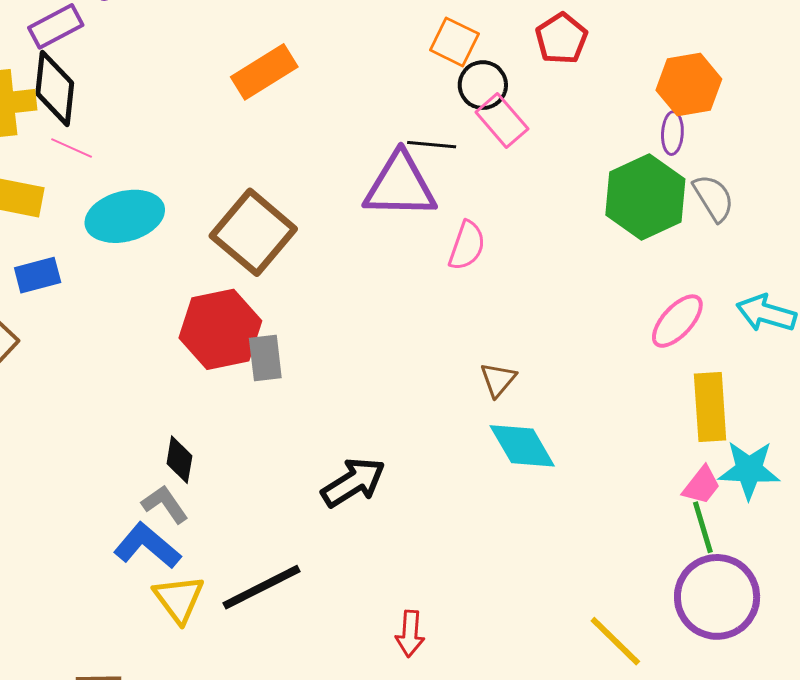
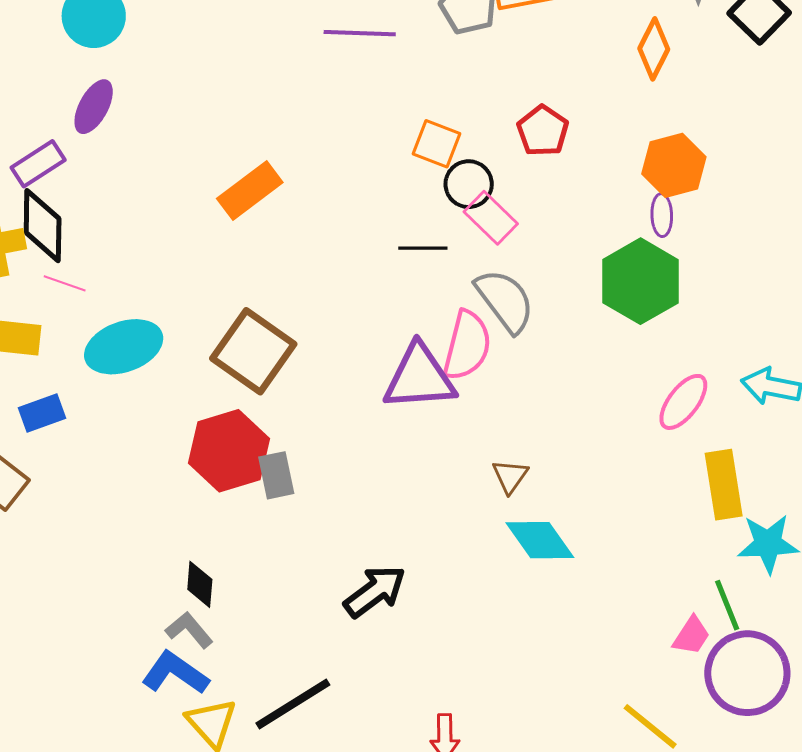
purple triangle: (400, 186) -> (419, 377), moved
gray semicircle: (713, 198) -> (505, 301), moved, size x1.4
pink semicircle: (467, 246) -> (467, 345), size x1.4
pink trapezoid: (701, 485) -> (691, 636), moved

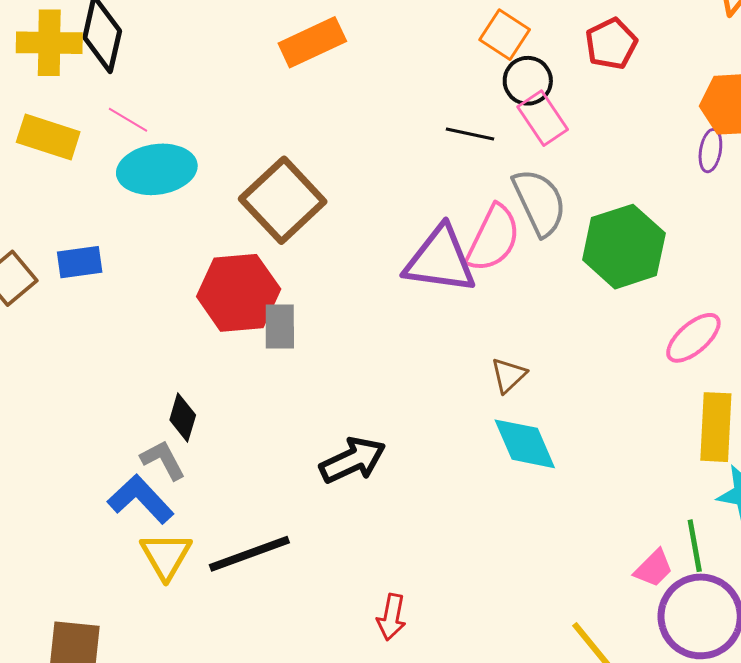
green hexagon: (641, 281) -> (624, 247), moved
pink line: (65, 283) -> (128, 120), moved
blue rectangle: (42, 413) -> (80, 262), moved

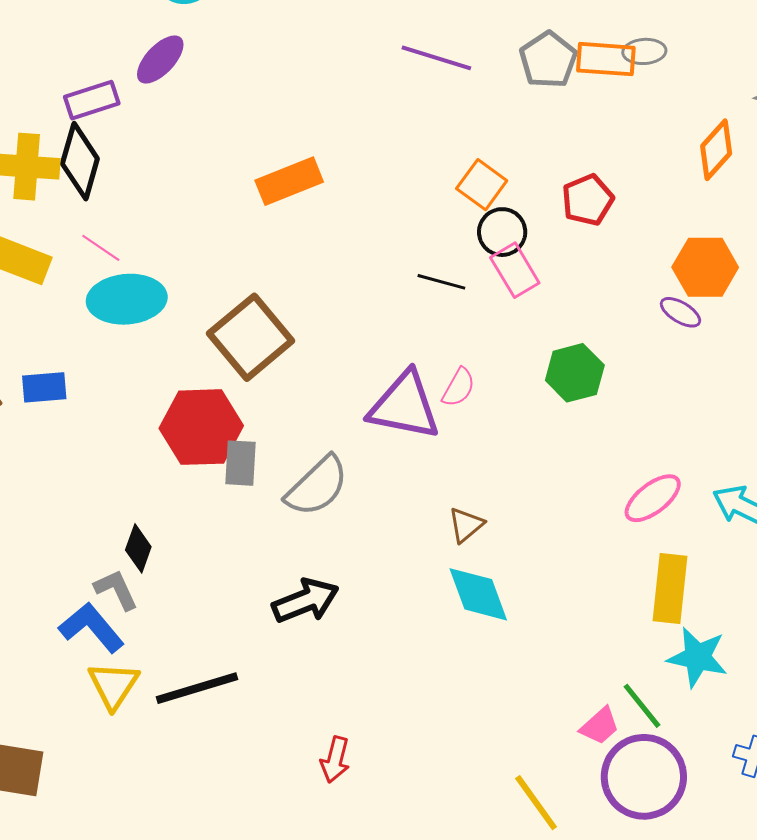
purple ellipse: (710, 151) -> (681, 312), turned -72
gray semicircle: (539, 202) -> (317, 486), moved, turned 68
pink semicircle: (493, 238) -> (459, 387), size x0.6
green hexagon: (624, 247) -> (575, 373), moved, size x0.7
green line: (695, 546) -> (642, 706), turned -32

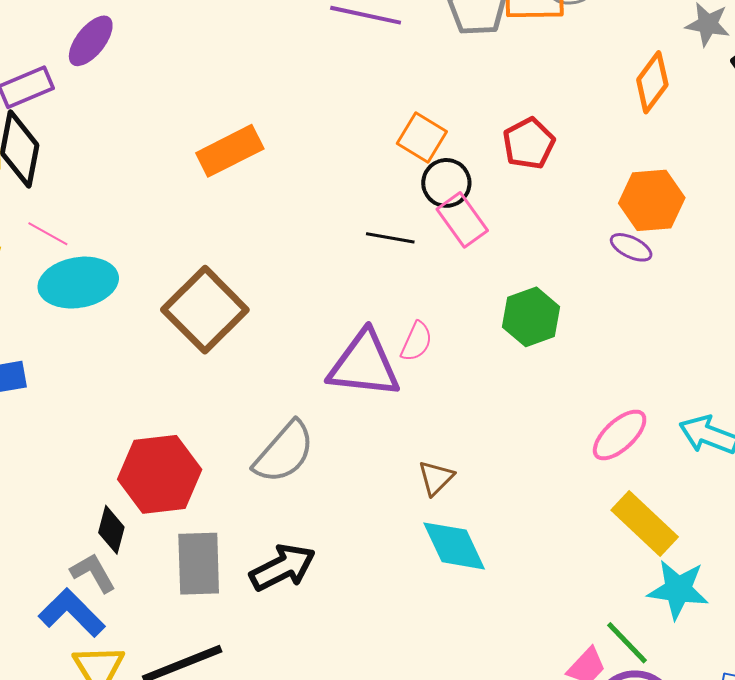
red hexagon: (201, 427) -> (160, 474), moved
gray rectangle: (241, 463) -> (199, 564), moved, size x1.4
yellow rectangle: (670, 589) -> (645, 524), turned -48

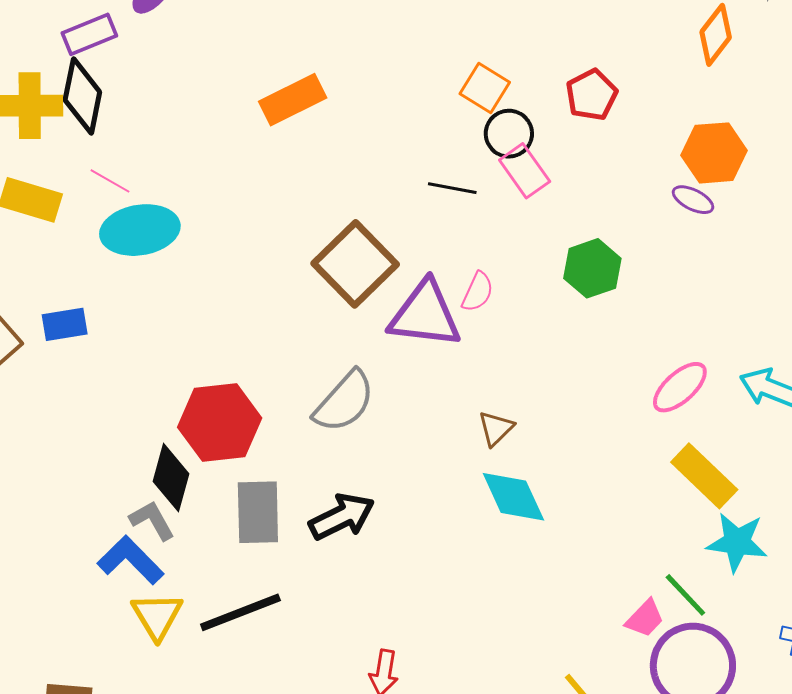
brown square: (205, 310) -> (355, 264), moved
black diamond: (111, 530) -> (171, 478), size x1.4

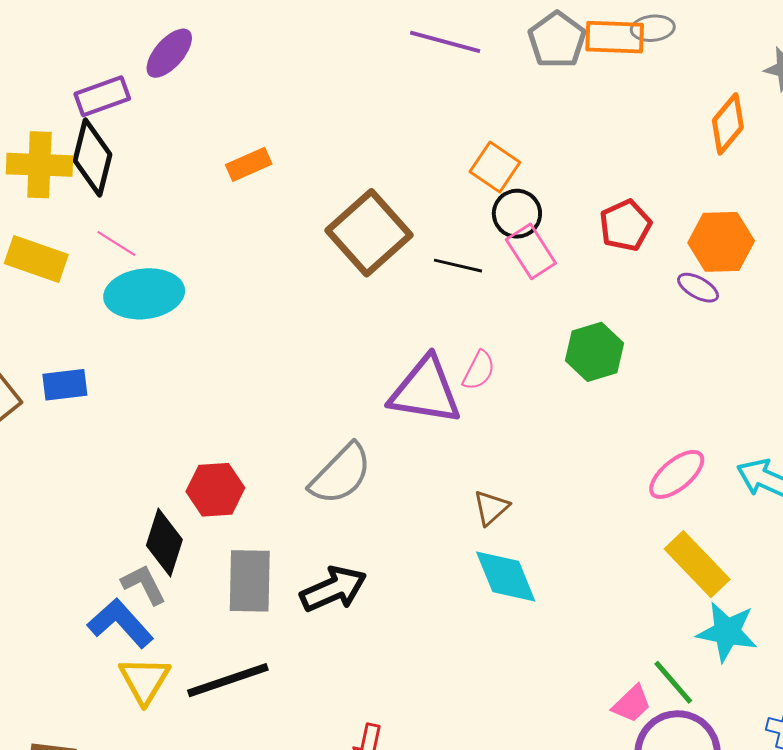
red pentagon: (592, 95) -> (625, 225), moved
orange rectangle: (293, 100) -> (249, 164), moved, size x0.7
brown square: (355, 264) -> (369, 233), moved
red hexagon: (220, 423) -> (215, 490), size x0.7

